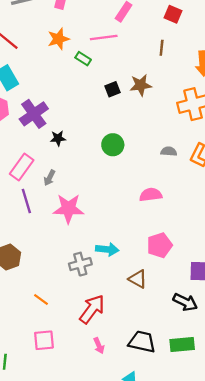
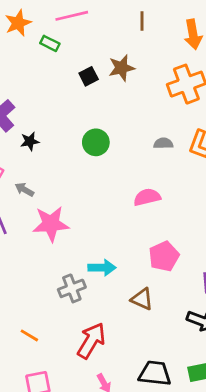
gray arrow: (49, 178) -> (24, 190), turned 98

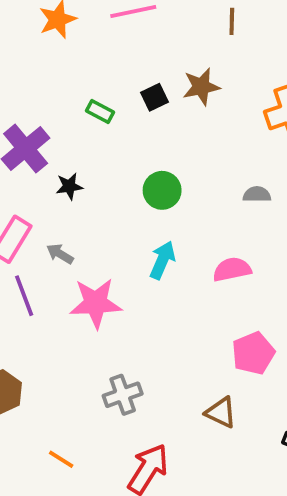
green rectangle: (50, 43) -> (100, 111), moved
cyan arrow: (102, 268) -> (162, 260), moved, turned -68

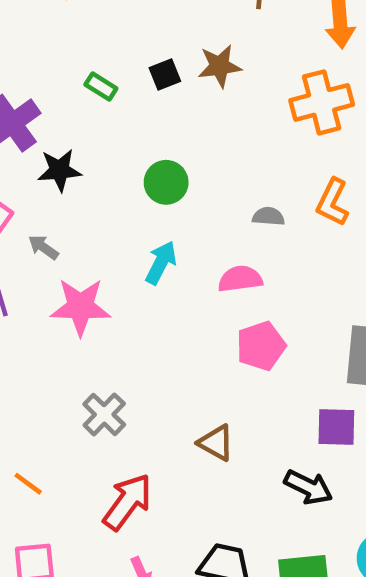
black star: (69, 186) -> (60, 170), size x1.4
gray semicircle: (257, 194) -> (268, 216), moved
pink pentagon: (253, 353) -> (261, 346), moved
gray cross: (123, 395) -> (104, 414), turned -30

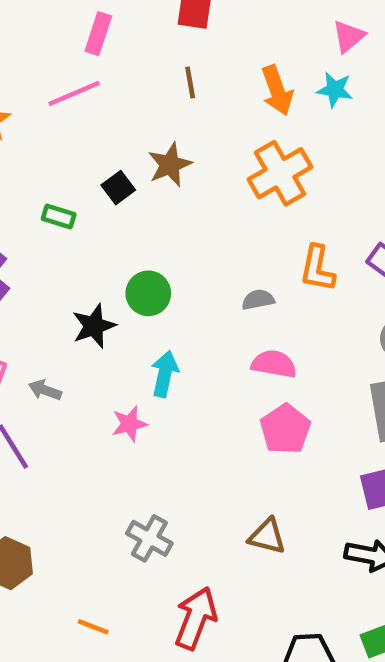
black star: (60, 170) -> (94, 326), moved
pink semicircle: (240, 279) -> (274, 364), moved, turned 33
pink star: (80, 307) -> (129, 424), moved, size x0.6

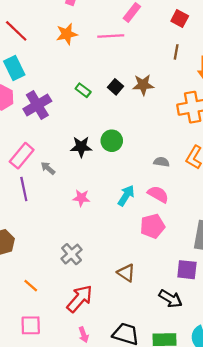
brown line: (190, 82) -> (176, 52), moved
black square: (118, 188) -> (115, 87), turned -32
cyan arrow: (165, 374) -> (126, 195), moved

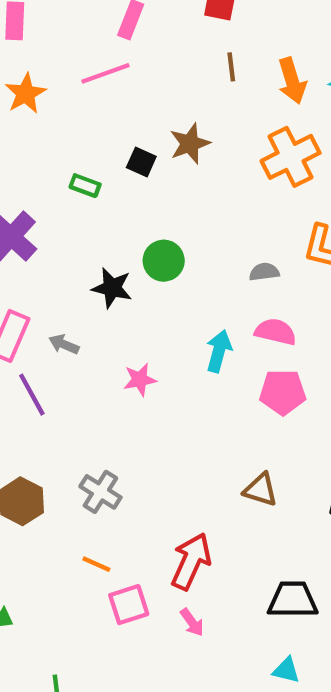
black star: (81, 147) -> (112, 288), turned 30
pink pentagon: (153, 226) -> (283, 392), turned 30
gray cross: (72, 254) -> (100, 492), moved
pink square: (31, 325) -> (129, 605), moved
pink arrow: (84, 335) -> (192, 622), moved

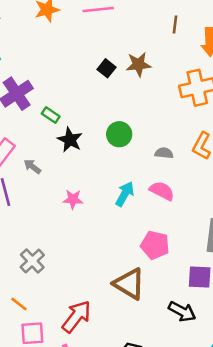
green rectangle: (85, 186) -> (51, 115), moved
green circle: (164, 261) -> (119, 134), moved
pink pentagon: (283, 392) -> (155, 245), moved
brown triangle: (261, 490) -> (129, 284), size x1.5

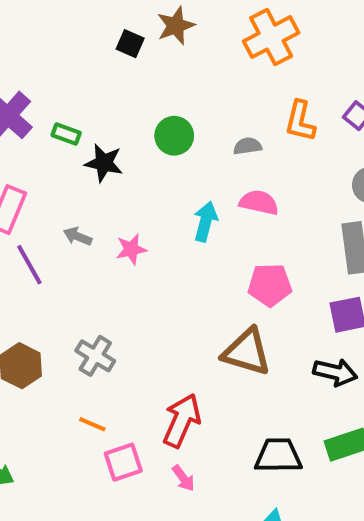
gray arrow: (32, 167) -> (78, 236), moved

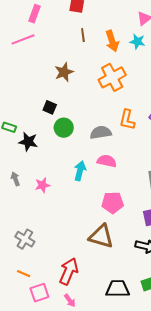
black square: (130, 44) -> (50, 107), moved
gray semicircle: (247, 146) -> (101, 133), size x1.5
gray arrow: (78, 236) -> (15, 179), turned 48

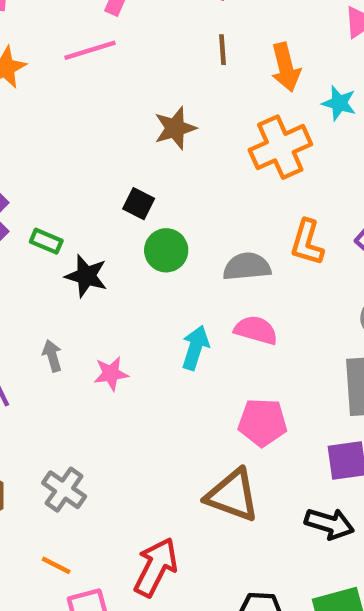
cyan star: (137, 42) -> (339, 103), moved

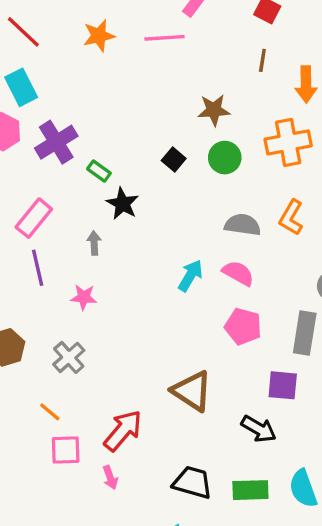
green circle: (166, 250) -> (225, 158), moved
gray arrow: (52, 356) -> (94, 243), moved
pink star: (111, 374) -> (84, 297), moved
pink pentagon: (263, 422) -> (243, 326), moved

